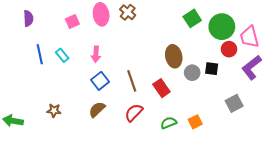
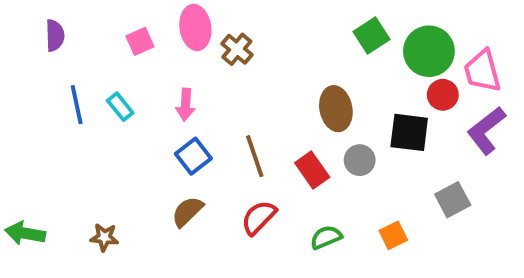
brown cross: (128, 12) -> (237, 49), moved
black square: (212, 69) -> (409, 132), size x1.5
gray circle: (192, 73) -> (360, 160), moved
brown star: (54, 111) -> (104, 237), moved
orange square: (195, 122) -> (393, 235), moved

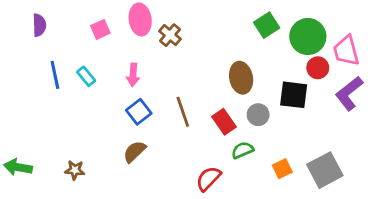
gray square: (453, 200) -> (325, 170), moved, size x1.4
red semicircle: (259, 217) -> (208, 179), moved
green semicircle: (326, 237) -> (242, 150), moved

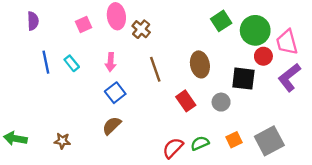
brown line: (183, 112) -> (155, 69), moved
gray circle: (258, 115) -> (221, 102), moved
green semicircle: (242, 150) -> (200, 143), moved

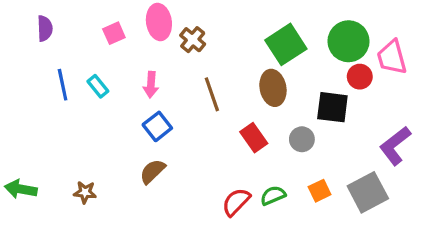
green square: (221, 21) -> (286, 44), moved, size x1.4
purple L-shape: (289, 77) -> (395, 146), moved

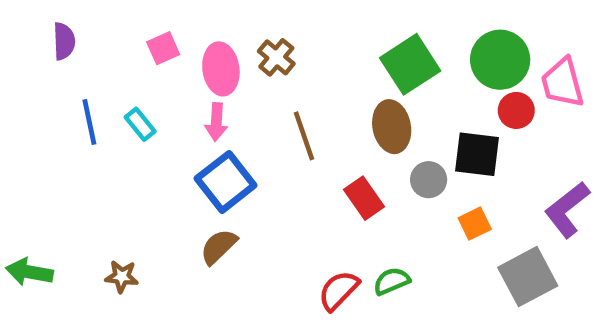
pink ellipse: (159, 22) -> (221, 69), moved
blue square: (157, 126) -> (226, 182), size x1.4
gray circle: (302, 139) -> (429, 180), moved
orange square: (320, 191) -> (475, 224), moved

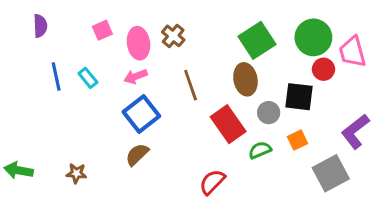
pink arrow: (216, 122) -> (136, 76), turned 65
red rectangle: (364, 198) -> (228, 124), size x1.4
green semicircle: (392, 281) -> (260, 150), moved

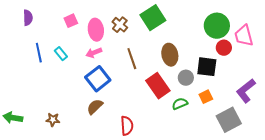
green square: (257, 40) -> (153, 18), moved
red semicircle: (212, 182) -> (127, 126), moved, turned 132

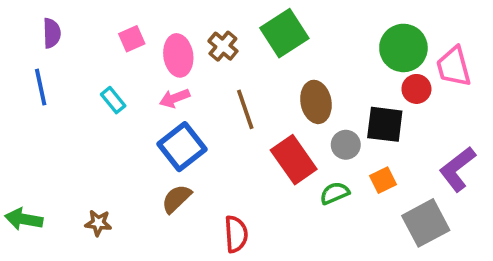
blue line: (39, 53) -> (41, 87), moved

